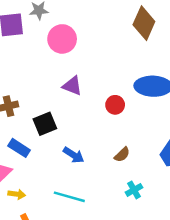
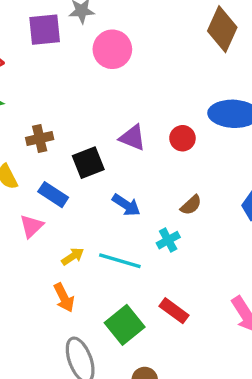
purple triangle: (72, 86) -> (133, 138), moved
cyan cross: (134, 190) -> (168, 240), moved
yellow arrow: (17, 194) -> (73, 256), moved, turned -42

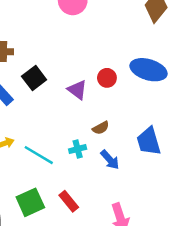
purple triangle: (133, 138) -> (77, 90), moved
black square: (88, 163) -> (34, 78), turned -30
blue arrow: (126, 205) -> (110, 160), moved

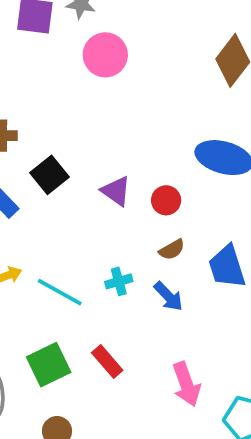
red circle: (107, 78) -> (166, 200), moved
brown semicircle: (101, 128) -> (172, 250), moved

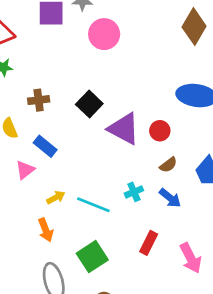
black square: (50, 175) -> (89, 104), moved
purple triangle: (116, 191) -> (124, 129), size x1.5
red rectangle: (107, 361) -> (149, 243), moved, turned 75

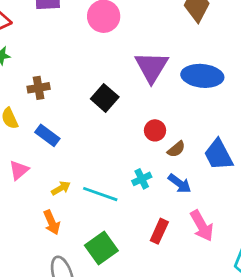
black square: (89, 104) -> (105, 98), moved
purple triangle: (124, 129) -> (152, 67), moved, turned 36
red circle: (160, 131) -> (155, 130), moved
pink triangle: (25, 170) -> (19, 170), moved
pink arrow: (191, 258) -> (202, 226), moved

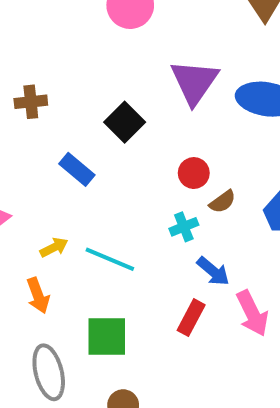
blue rectangle: (47, 135) -> (77, 169), moved
cyan cross: (142, 179) -> (184, 227), moved
blue arrow: (180, 183) -> (213, 271), moved
green square: (101, 248) -> (107, 337), turned 32

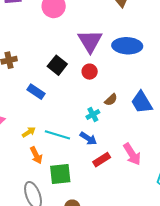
red circle: (194, 173) -> (90, 72), moved
blue arrow: (213, 271) -> (88, 138), moved
orange arrow: (38, 295) -> (36, 155), moved
red rectangle: (191, 318) -> (102, 160), turned 36

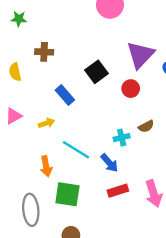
yellow arrow: (29, 132) -> (46, 123), moved

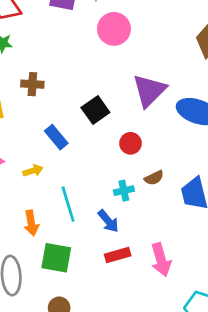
red circle: (131, 89) -> (131, 143), moved
cyan line: (76, 150) -> (68, 204), turned 40

